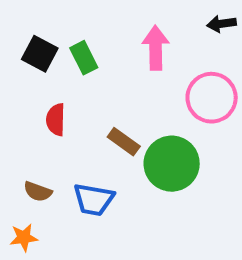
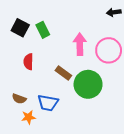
pink arrow: (156, 48) -> (80, 44), moved
orange star: (24, 238) -> (28, 117), moved

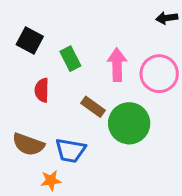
green rectangle: (43, 30) -> (70, 59), moved
brown semicircle: (19, 99) -> (28, 144), size x1.5
orange star: (28, 117) -> (51, 180), moved

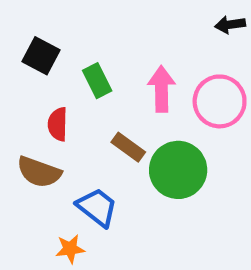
brown semicircle: (28, 144) -> (39, 172), moved
blue trapezoid: (70, 150) -> (97, 207), turned -152

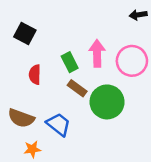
green rectangle: (97, 81) -> (70, 62), moved
brown semicircle: (39, 172) -> (21, 118), moved
orange star: (70, 249) -> (32, 149), moved

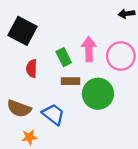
black square: (25, 33) -> (22, 31), size x1.4
brown rectangle: (77, 88) -> (71, 81), turned -36

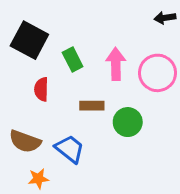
green rectangle: (64, 57) -> (73, 59), moved
green circle: (98, 94) -> (128, 122), size x0.7

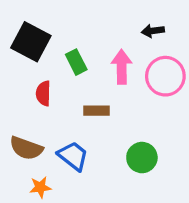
black arrow: (165, 18) -> (153, 31), moved
green circle: (128, 122) -> (142, 158), moved

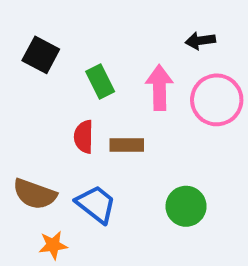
black square: (31, 42) -> (41, 55), size x0.7
red semicircle: (43, 93) -> (84, 137), moved

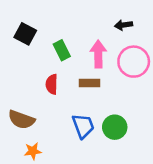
brown rectangle: (127, 145) -> (90, 83), moved
blue trapezoid: (96, 204) -> (83, 126), moved, turned 32

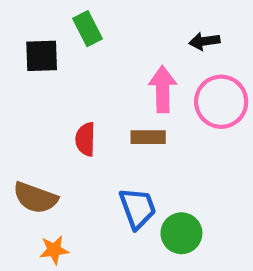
black square: (25, 34) -> (42, 56), turned -30
green rectangle: (62, 50) -> (88, 29), moved
green circle: (115, 127) -> (181, 233), moved

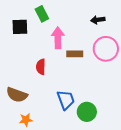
pink arrow: (163, 89) -> (58, 38), moved
brown rectangle: (148, 137) -> (75, 54), moved

